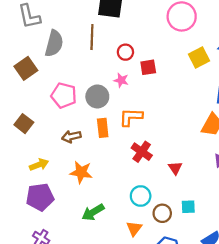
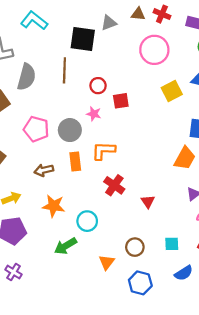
cyan circle: (141, 196) -> (87, 221), moved
cyan square: (188, 207) -> (172, 244), moved

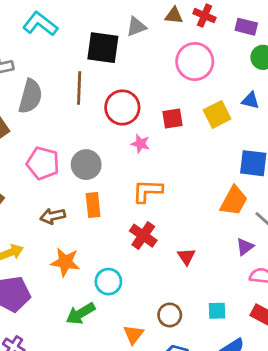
red circle: (98, 86) -> (122, 107), size x1.6
red square: (121, 101) -> (172, 119), moved
pink star: (94, 114) -> (140, 144), moved
orange L-shape: (103, 151) -> (147, 191), moved

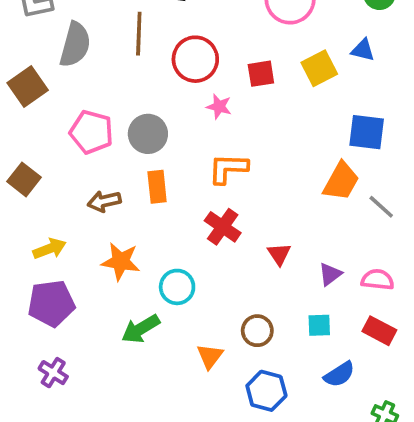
purple triangle: (245, 247) -> (330, 274), moved

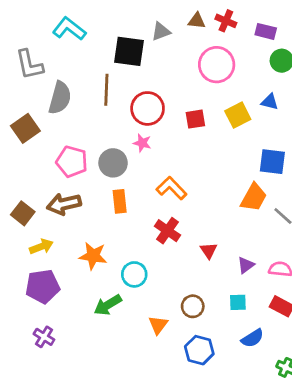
pink star: (219, 107) -> (142, 143), moved
orange L-shape: (228, 168) -> (171, 188), turned 44
brown square: (24, 179) -> (23, 213), moved
brown arrow: (104, 201) -> (64, 204), moved, size x1.4

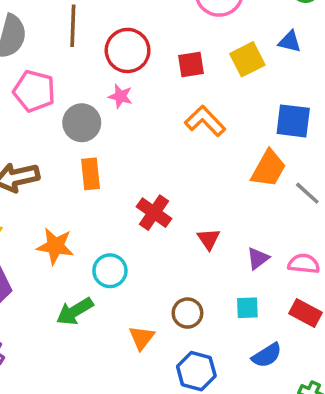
pink pentagon: (72, 162) -> (34, 91), moved
orange L-shape: (171, 188) -> (205, 121), moved

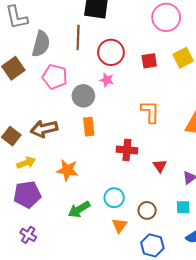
orange L-shape: (205, 121) -> (150, 112), moved, turned 45
red cross: (154, 213) -> (127, 150), turned -30
cyan circle: (110, 271) -> (114, 198), moved

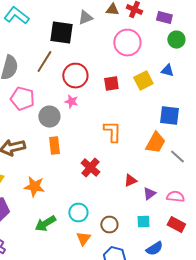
brown line: (78, 38) -> (44, 62), turned 30
red cross: (127, 150) -> (90, 168), turned 36
red triangle: (160, 166) -> (130, 181), moved, turned 40

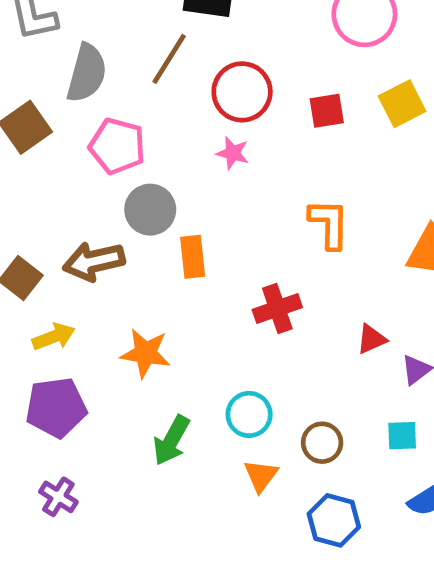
gray circle: (49, 117) -> (150, 210), moved
red cross: (90, 168) -> (277, 308), turned 30
green arrow: (45, 224) -> (171, 440), turned -30

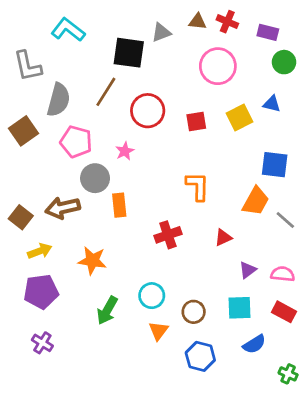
pink star: (233, 153) -> (125, 151), moved, turned 30
red triangle: (372, 339) -> (223, 238), moved
cyan square: (402, 436) -> (239, 308), size x1.4

